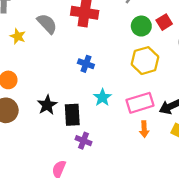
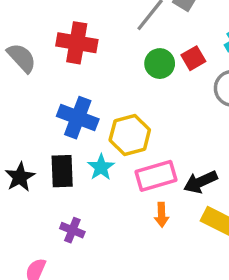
yellow hexagon: (145, 61) -> (130, 135), moved
blue cross: (86, 64) -> (78, 118), size x1.6
black rectangle: (72, 115) -> (62, 171), moved

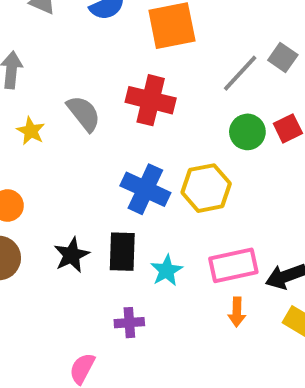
yellow hexagon: (130, 135) -> (206, 188), moved
cyan star: (101, 167) -> (167, 270), moved
purple cross: (72, 230) -> (129, 323), turned -30

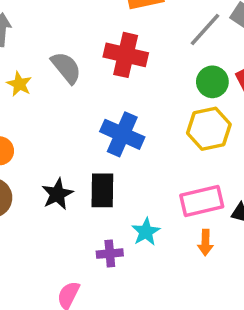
yellow hexagon: (206, 188) -> (209, 129), moved
cyan star: (167, 270) -> (146, 232), moved

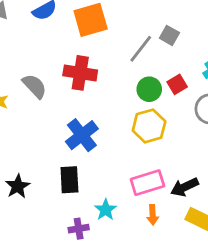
blue cross: (122, 134) -> (82, 135), turned 32
black star: (57, 194) -> (18, 186), moved

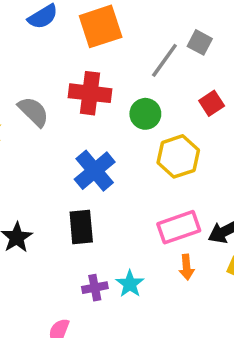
green circle: (149, 89) -> (145, 114), moved
cyan star: (106, 210) -> (130, 284), moved

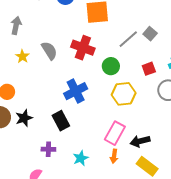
black rectangle: (81, 227) -> (61, 121), turned -36
pink rectangle: (179, 227) -> (115, 133), turned -55
purple cross: (95, 288) -> (48, 149), moved

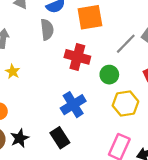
gray semicircle: (49, 51) -> (47, 30), moved, turned 30

